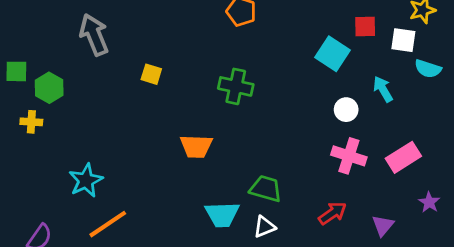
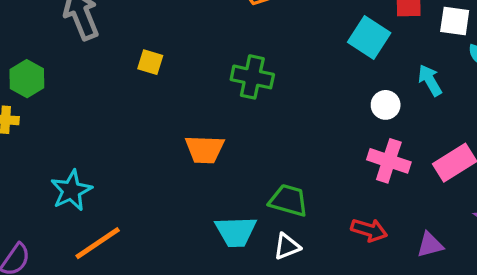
red arrow: (332, 213) -> (369, 230), turned 52
purple triangle: (383, 225) -> (430, 245), turned 35

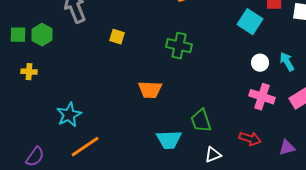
green hexagon: (27, 79) -> (42, 35), moved
cyan arrow: (430, 80) -> (287, 62), moved
green trapezoid: (288, 200) -> (201, 121), turned -125
white triangle: (287, 246) -> (213, 155), moved

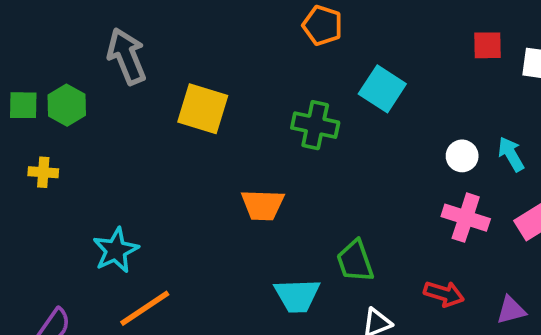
cyan square: (250, 22) -> (382, 89), moved
yellow square: (117, 37) -> (203, 109), size x1.8

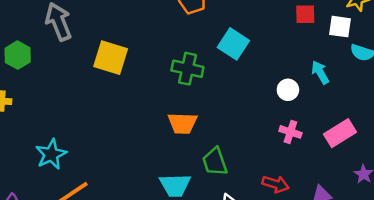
cyan arrow: (511, 154) -> (320, 72), moved
orange trapezoid: (263, 205) -> (183, 123), moved
pink cross: (466, 218) -> (290, 132), size x0.7

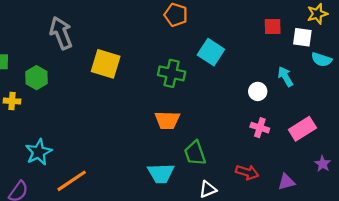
green hexagon: (18, 55) -> (36, 78), moved
cyan star: (51, 154) -> (39, 152), moved

